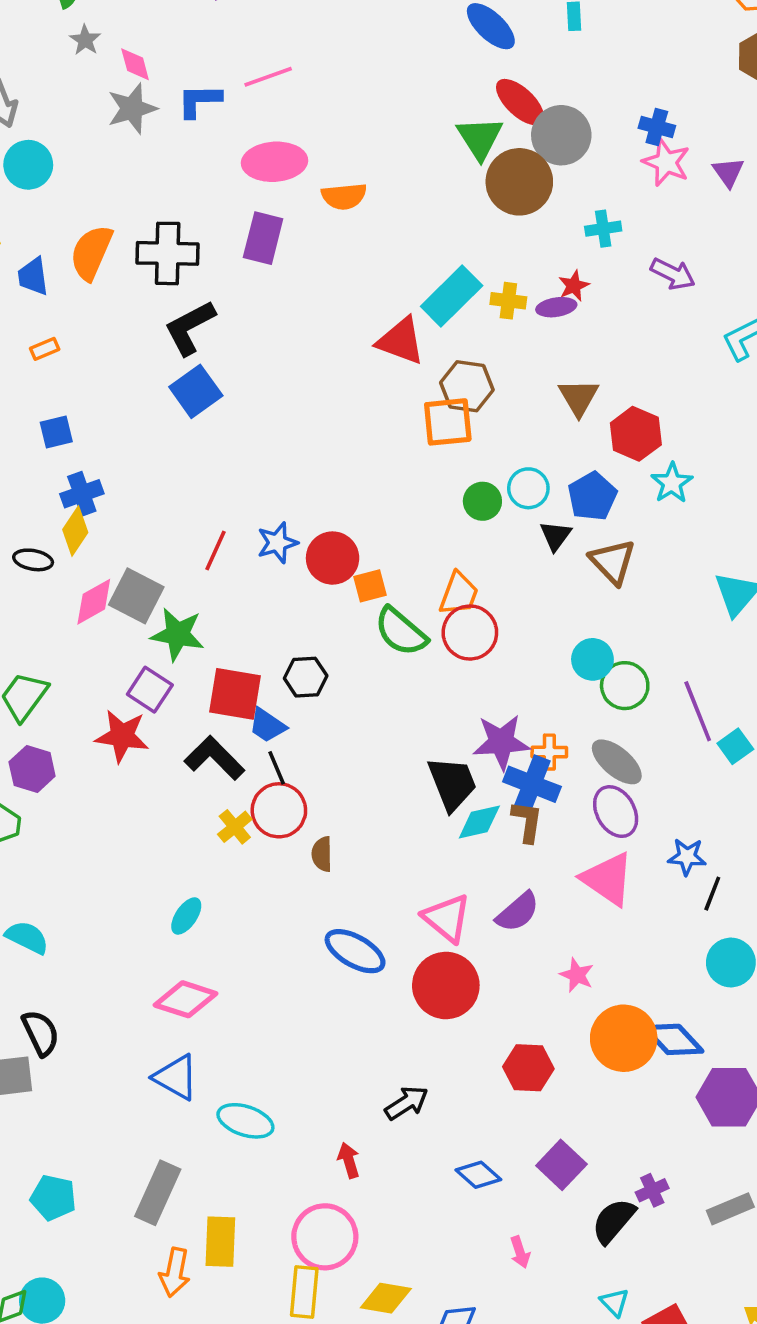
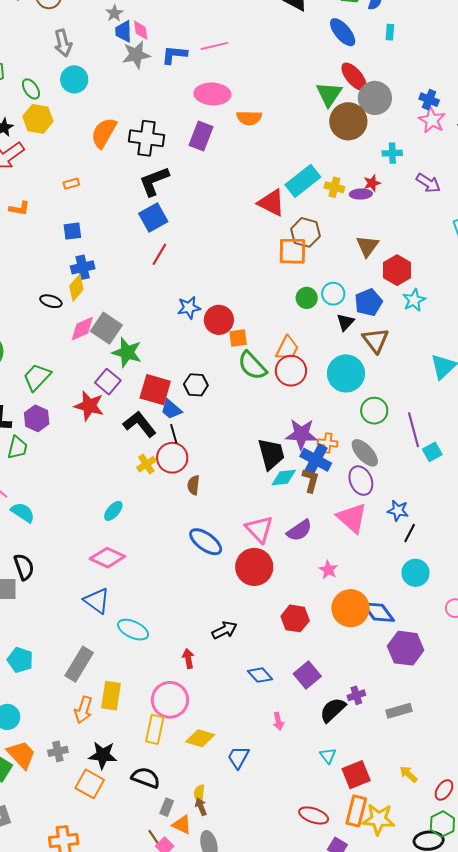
blue trapezoid: (33, 276) -> (124, 31), moved
red line: (215, 551) -> (159, 254), moved
cyan circle: (592, 659) -> (346, 373), moved, size x1.6

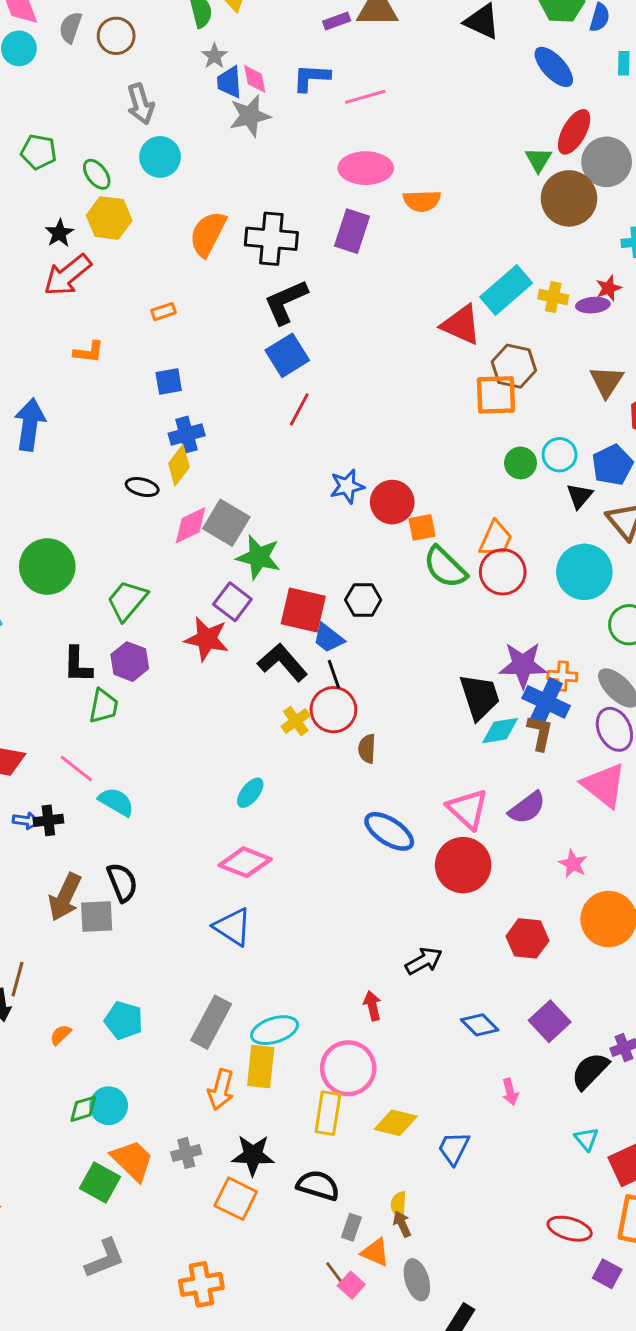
blue L-shape: (174, 55) -> (311, 78), moved
red ellipse: (354, 77) -> (574, 132), turned 72
green triangle: (329, 94) -> (538, 160), size x0.7
cyan ellipse: (133, 630) -> (275, 1030), moved, turned -40

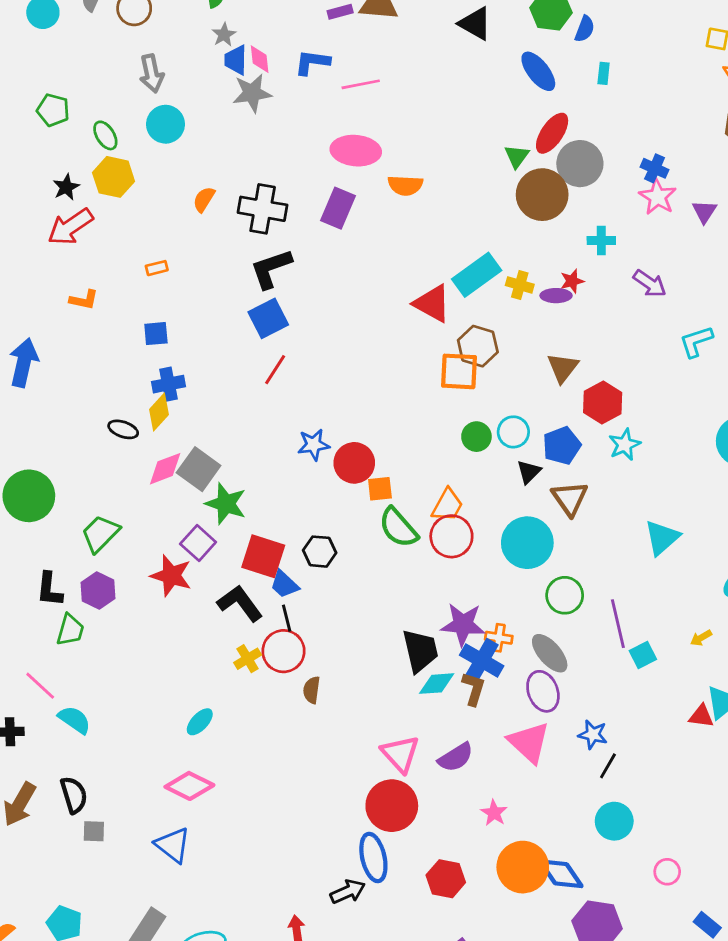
orange semicircle: (208, 234) -> (204, 199), size x0.6
blue ellipse: (389, 831) -> (373, 858), moved, turned 39
gray square: (97, 917) -> (94, 831), moved, size x0.7

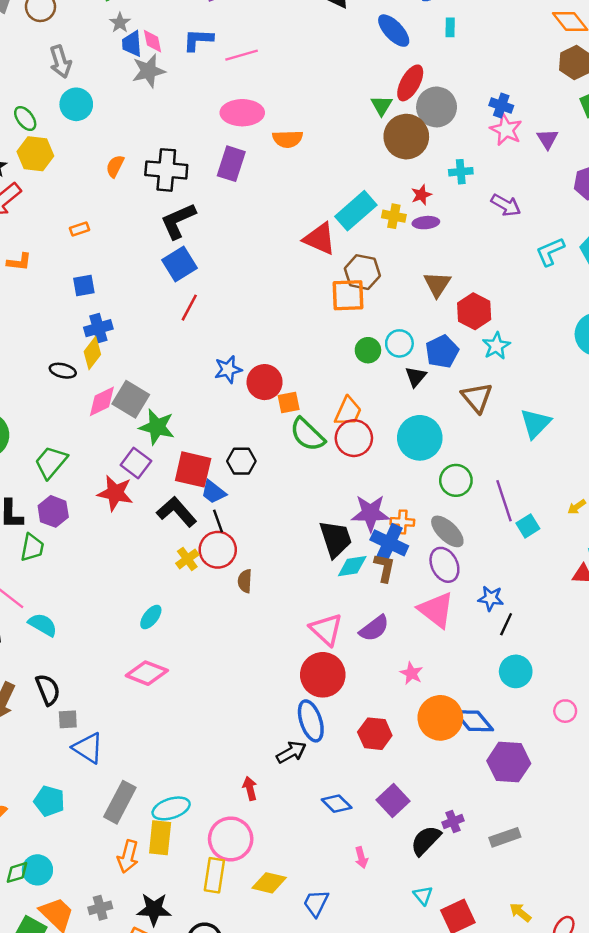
red star: (572, 281) -> (421, 195), moved
brown triangle: (570, 498) -> (477, 398), moved
blue triangle: (173, 845) -> (88, 748), moved

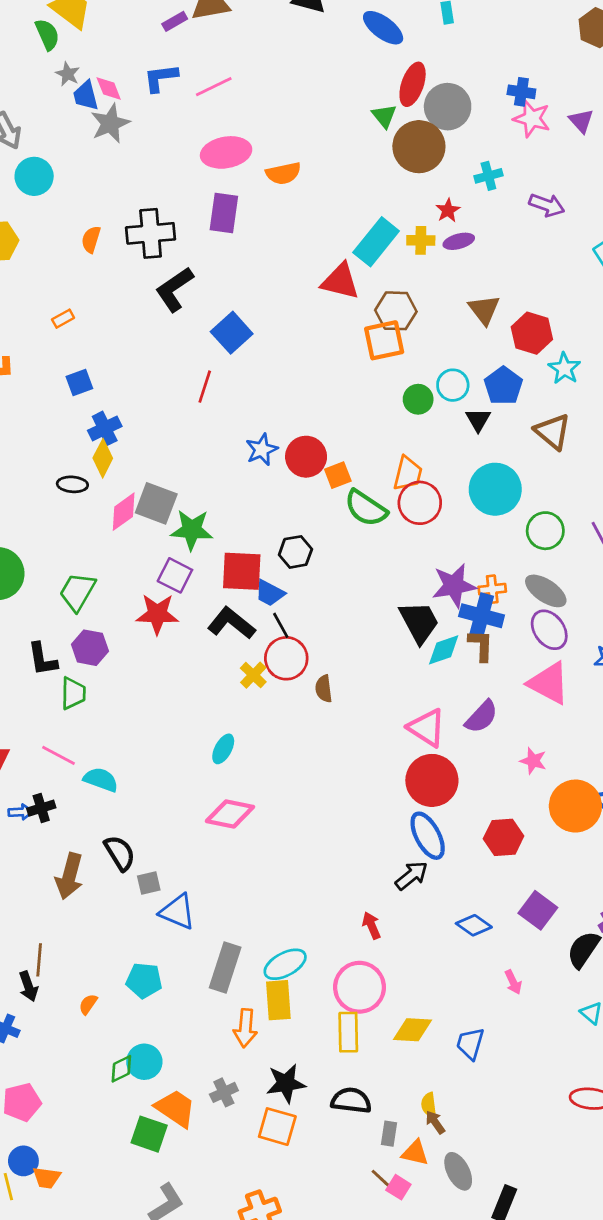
blue square: (180, 264) -> (232, 333), moved

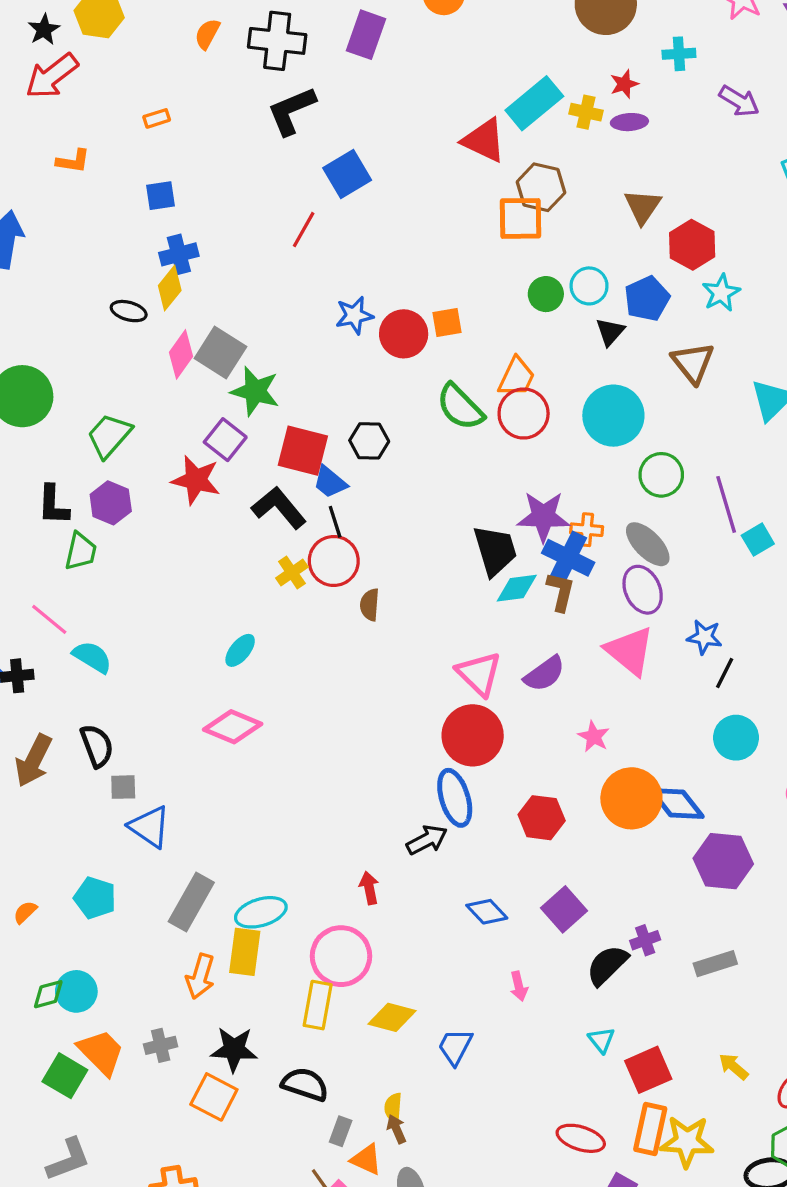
orange square: (338, 475) -> (447, 322), moved
pink diamond: (124, 512) -> (181, 354), turned -30

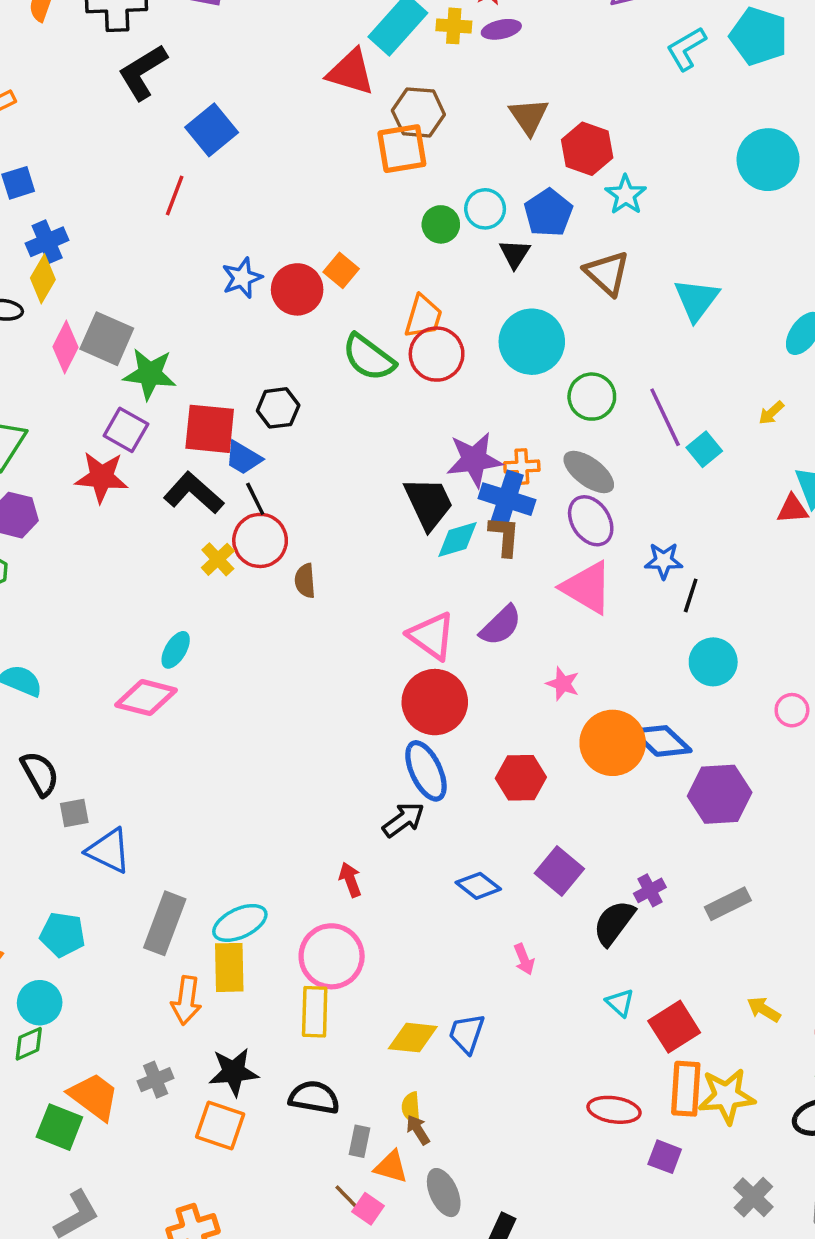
orange square: (447, 322) -> (341, 270), turned -32
pink diamond: (233, 727) -> (146, 698), moved
cyan circle: (76, 991) -> (40, 1003), moved
yellow diamond: (392, 1017) -> (413, 1038), moved

